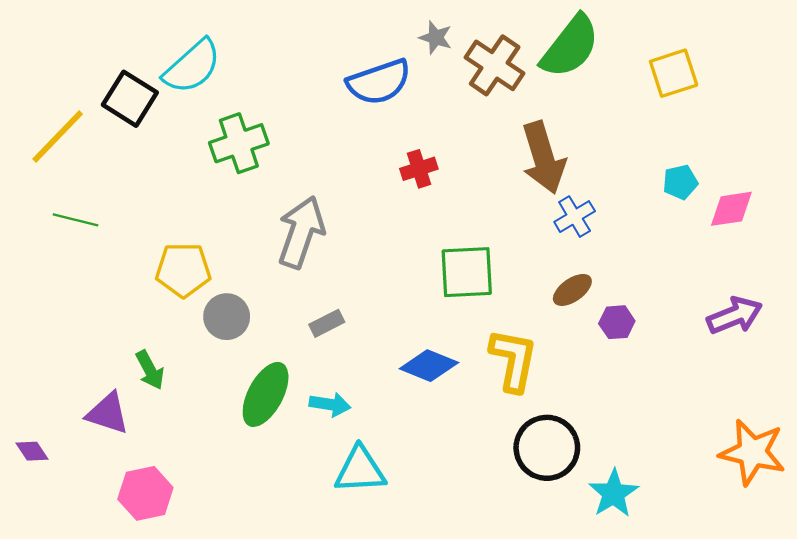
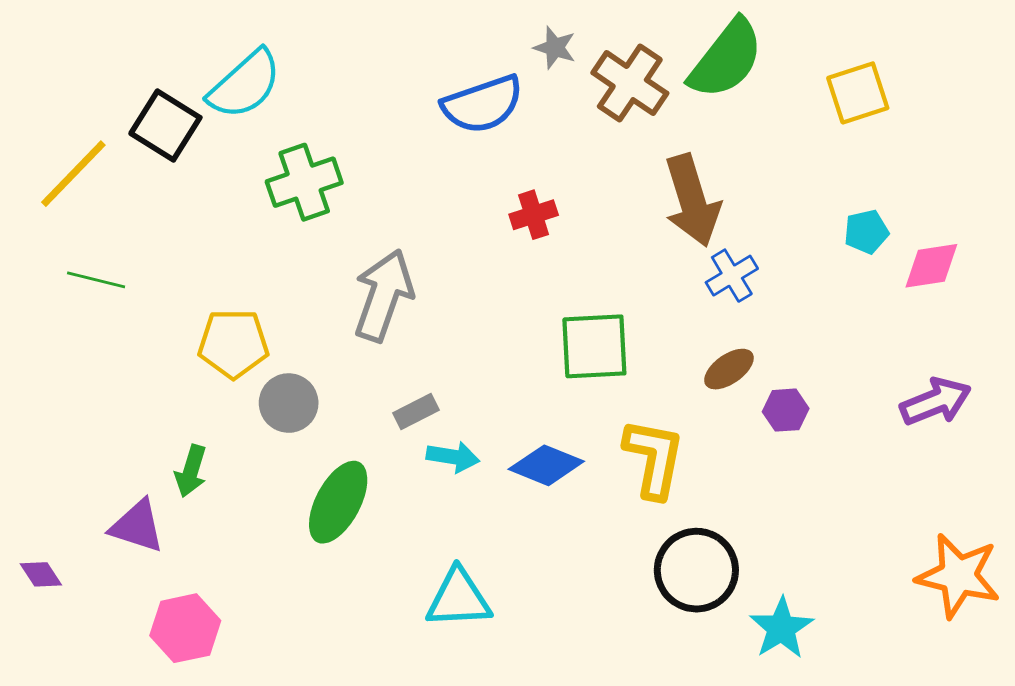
green arrow: (150, 370) -> (191, 471), turned 45
cyan arrow: (330, 404) -> (453, 457), moved

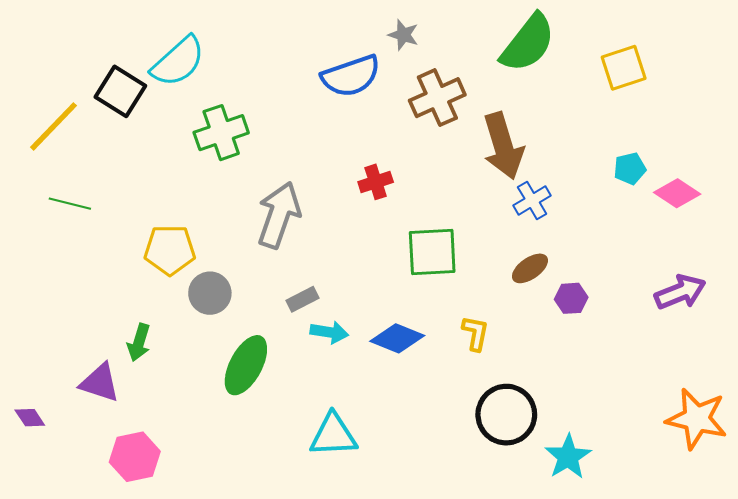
brown cross: (630, 83) -> (437, 98), moved, turned 32
red cross: (534, 215) -> (376, 182), moved
pink diamond: (931, 266) -> (677, 193), turned 42
yellow L-shape: (654, 458) -> (475, 333), size x0.6

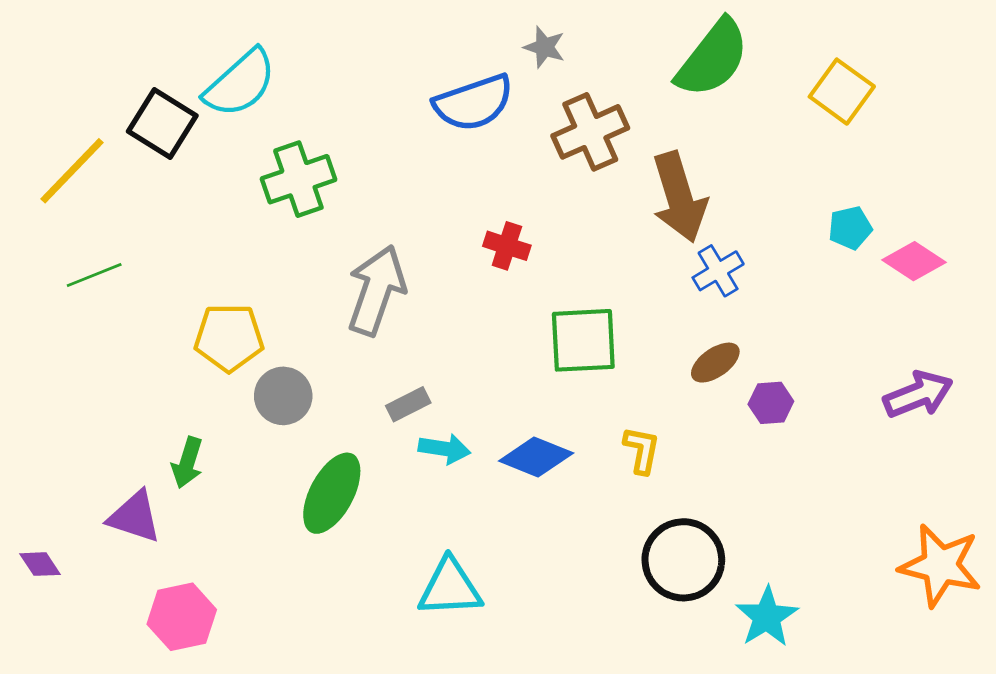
yellow square: (624, 68) -> (842, 92), turned -36
red cross: (376, 182) -> (507, 246), turned 36
green line: (70, 204) -> (94, 275), turned -36

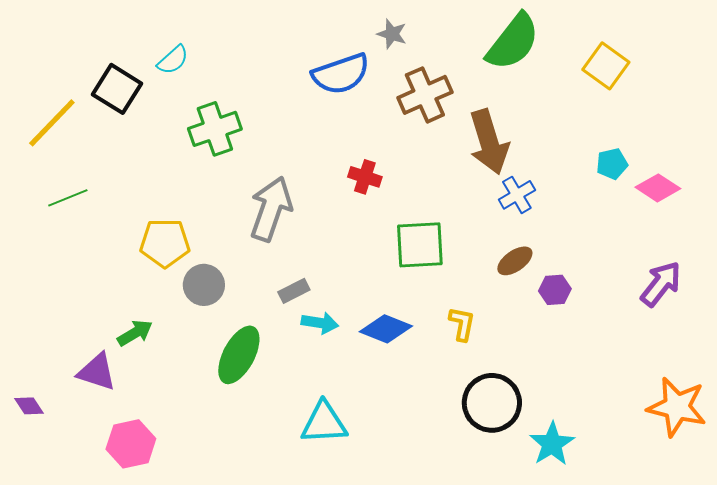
cyan semicircle: (240, 83) -> (173, 60), size x0.6
purple arrow: (918, 395) -> (661, 284), turned -30
green arrow: (187, 463) -> (135, 333), turned -138

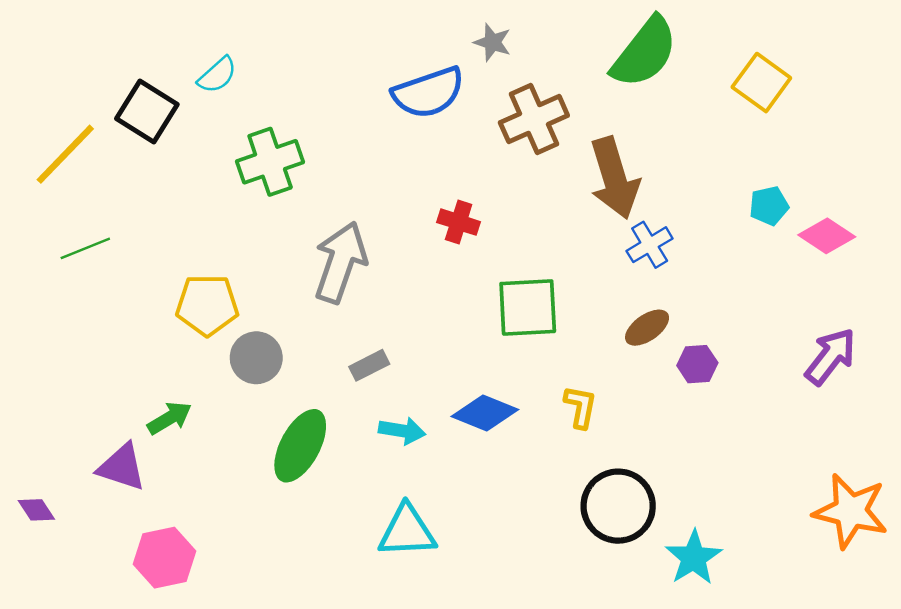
cyan arrow: (320, 323) -> (402, 431), moved

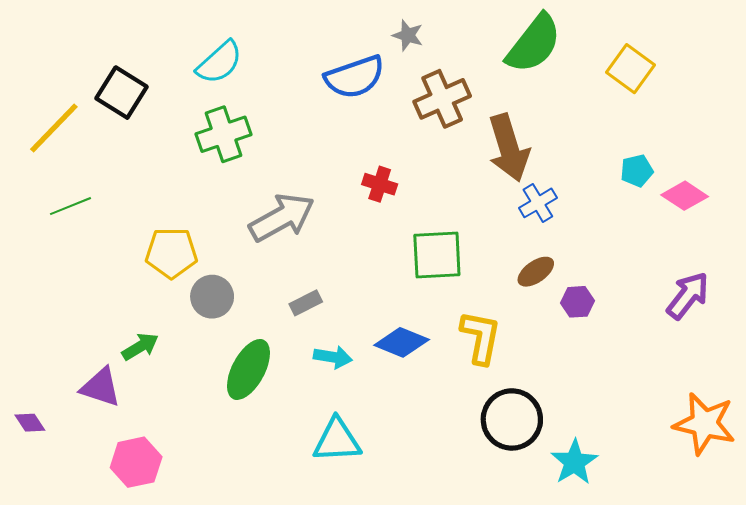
cyan semicircle: (217, 75) -> (219, 62), moved, size x1.4
gray arrow: (340, 262) -> (282, 218), turned 42
yellow L-shape: (580, 407) -> (481, 337), size x1.5

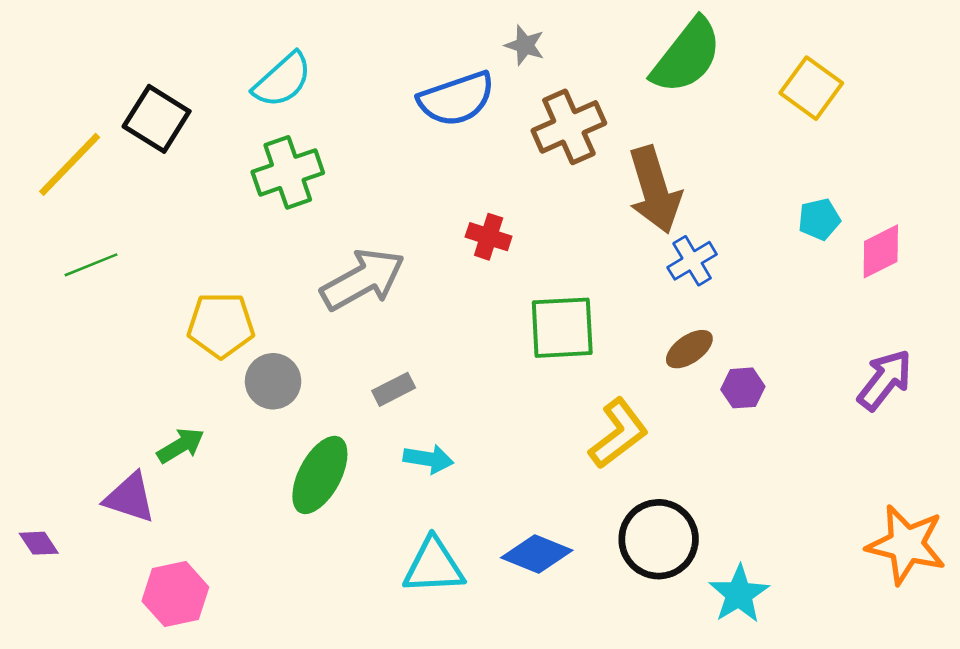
pink diamond: (685, 196) -> (881, 251), turned -60
yellow L-shape: (481, 337) -> (618, 433), turned 42
blue diamond: (402, 342) -> (537, 554), moved

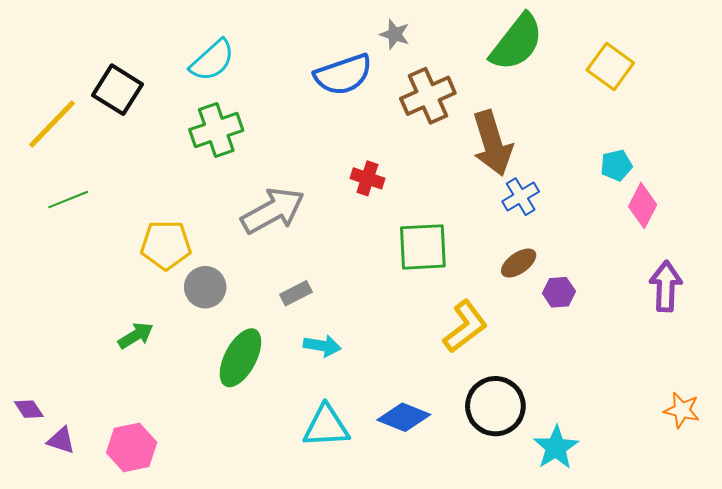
pink diamond: (881, 251) -> (643, 206), moved, turned -36
purple arrow: (885, 380) -> (666, 286), turned -36
purple triangle: (130, 498) -> (61, 440), moved, size x0.7
orange star: (906, 545) -> (682, 410), size x0.6

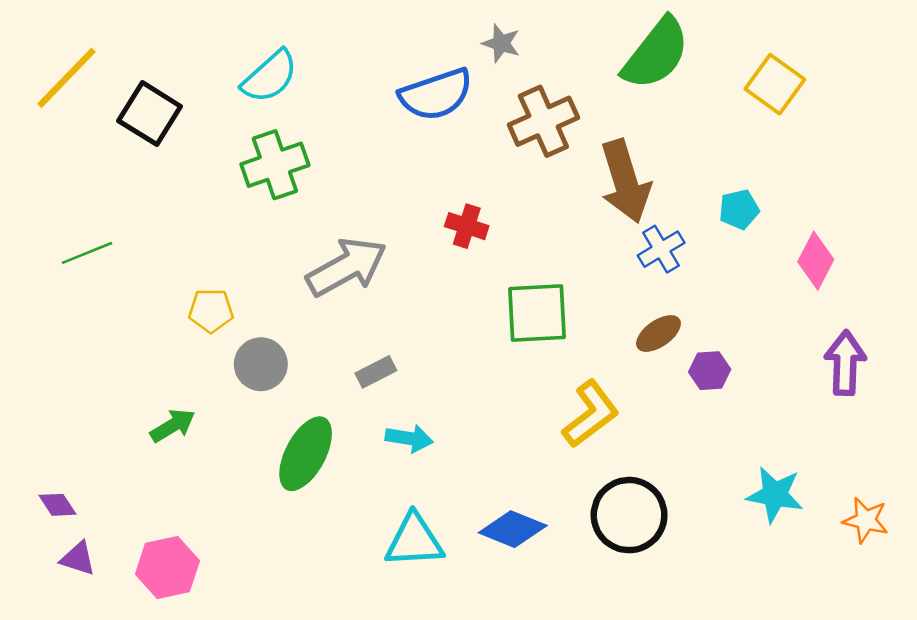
yellow line: (52, 124) -> (66, 78), moved
cyan pentagon: (616, 165) -> (739, 209), moved
yellow pentagon: (166, 245) -> (211, 310), size x0.7
purple diamond: (29, 409) -> (58, 505), moved
cyan star: (556, 447) -> (775, 495), moved, turned -30

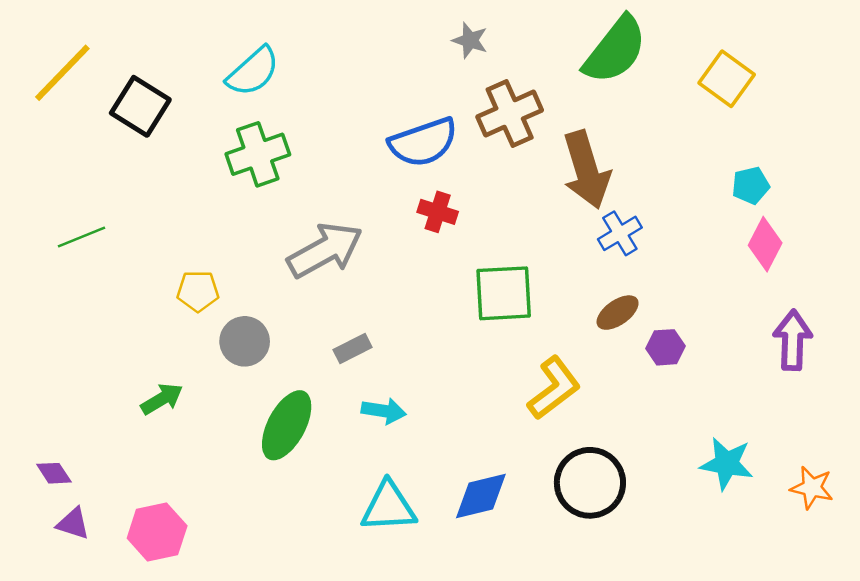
blue semicircle: (436, 94) -> (423, 142), moved
cyan pentagon: (739, 209) -> (751, 185), moved
blue diamond: (513, 529) -> (481, 496), turned -36

